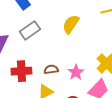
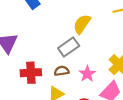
gray rectangle: (30, 30) -> (69, 47), moved

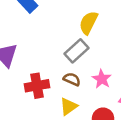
brown semicircle: (62, 71) -> (72, 79), turned 40

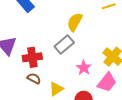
brown semicircle: (72, 79) -> (34, 78), moved
red cross: (37, 86) -> (32, 57), moved

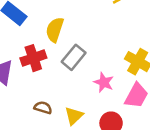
yellow semicircle: (75, 22) -> (55, 30), moved
red cross: (32, 57) -> (33, 58), moved

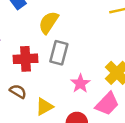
gray rectangle: (74, 57) -> (59, 53), turned -40
red cross: (33, 58) -> (26, 59), moved

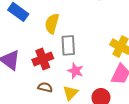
pink star: (80, 83) -> (75, 71), moved

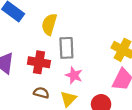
red cross: (43, 59) -> (39, 62), turned 30

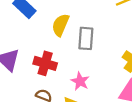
gray rectangle: (66, 48) -> (86, 38), moved

